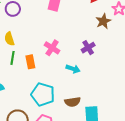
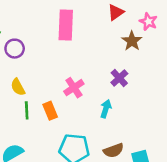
pink cross: (52, 48) -> (74, 88), turned 35
cyan arrow: (73, 69) -> (106, 109), turned -80

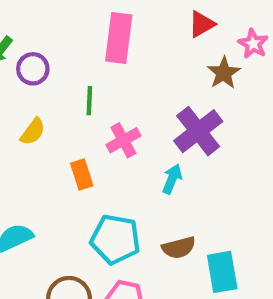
purple cross: (119, 78) -> (198, 131), size x1.6
yellow semicircle: (18, 87) -> (33, 132), turned -120
green line: (27, 110) -> (89, 101), moved

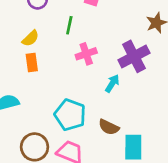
orange rectangle: (82, 174) -> (32, 63), moved
brown semicircle: (179, 248) -> (109, 127), turned 30

